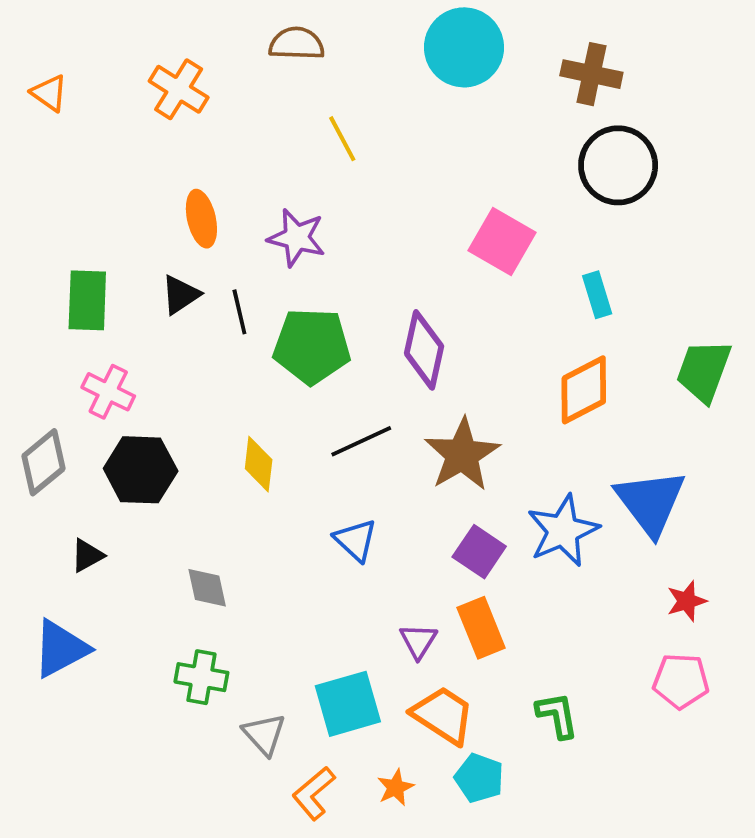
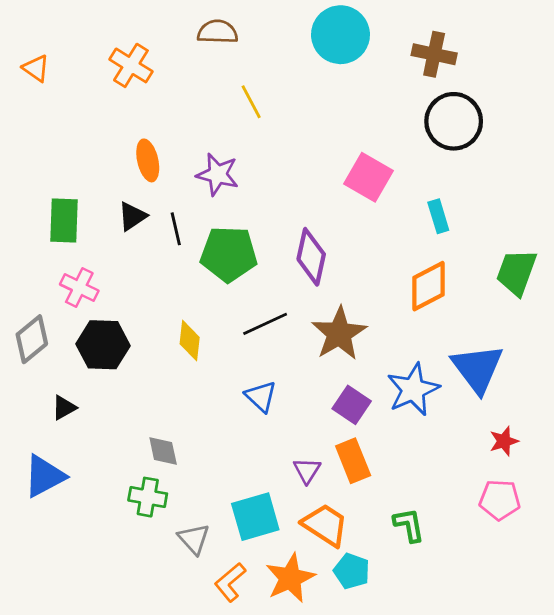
gray diamond: (207, 588) -> (163, 451), moved
orange star: (395, 788) -> (290, 578), size x1.8

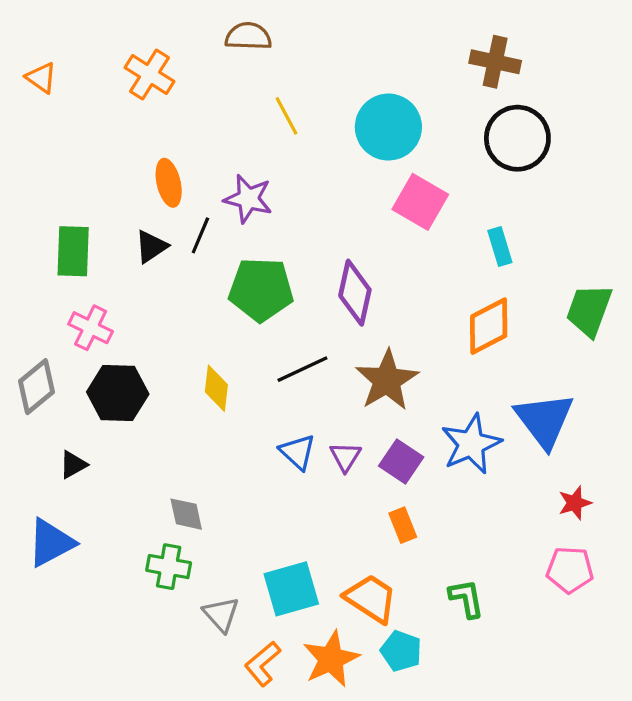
cyan circle: (340, 35) -> (388, 127), moved
black line: (176, 229) -> (200, 235), moved, turned 36
orange rectangle: (353, 461) -> (403, 525), size x0.7
purple triangle: (307, 470) -> (345, 457), moved

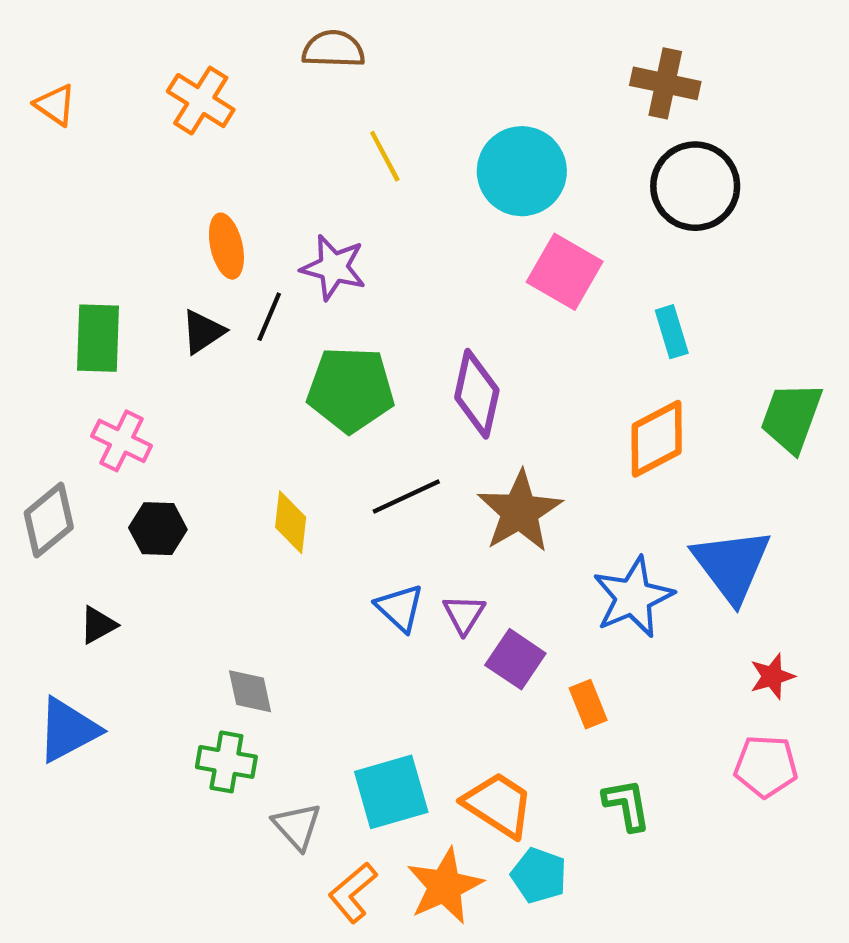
black hexagon: (118, 393) -> (158, 529), size x0.7
purple square: (401, 461) -> (515, 659), moved
orange rectangle: (403, 525) -> (588, 704), moved

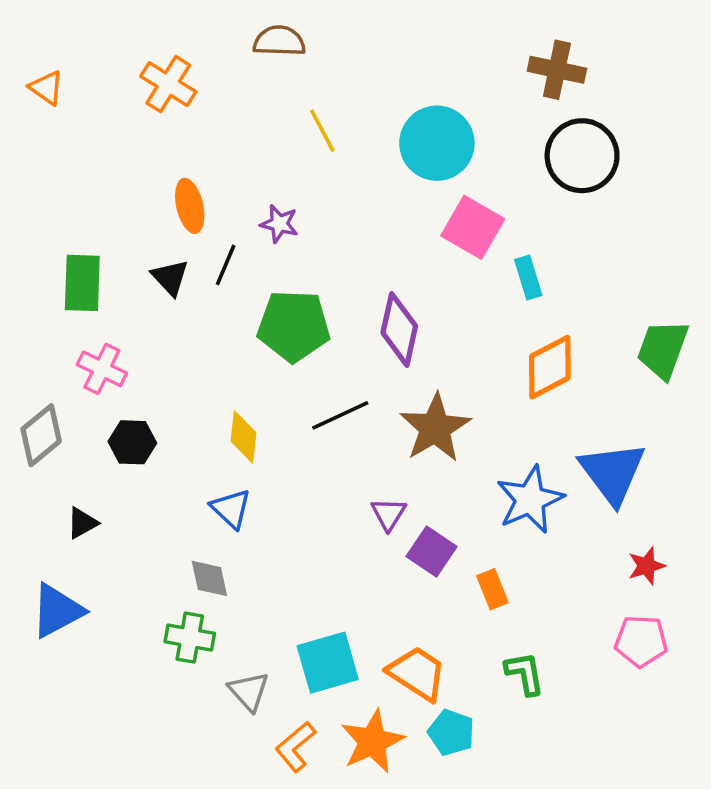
purple star: (333, 267) -> (279, 224), size x0.7
black triangle: (203, 332) -> (170, 278), turned -39
cyan rectangle: (672, 332) -> (528, 278), moved
blue triangle: (400, 608) -> (231, 509), moved

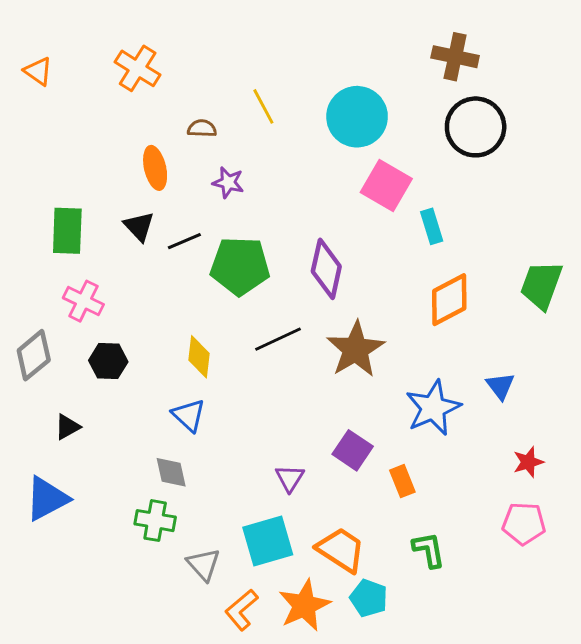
brown semicircle: (279, 41) -> (202, 128), moved, size x0.7
black line: (226, 265) -> (184, 241), moved, turned 44
blue triangle: (612, 473) -> (500, 386), size x0.5
purple triangle: (389, 514) -> (290, 478), moved

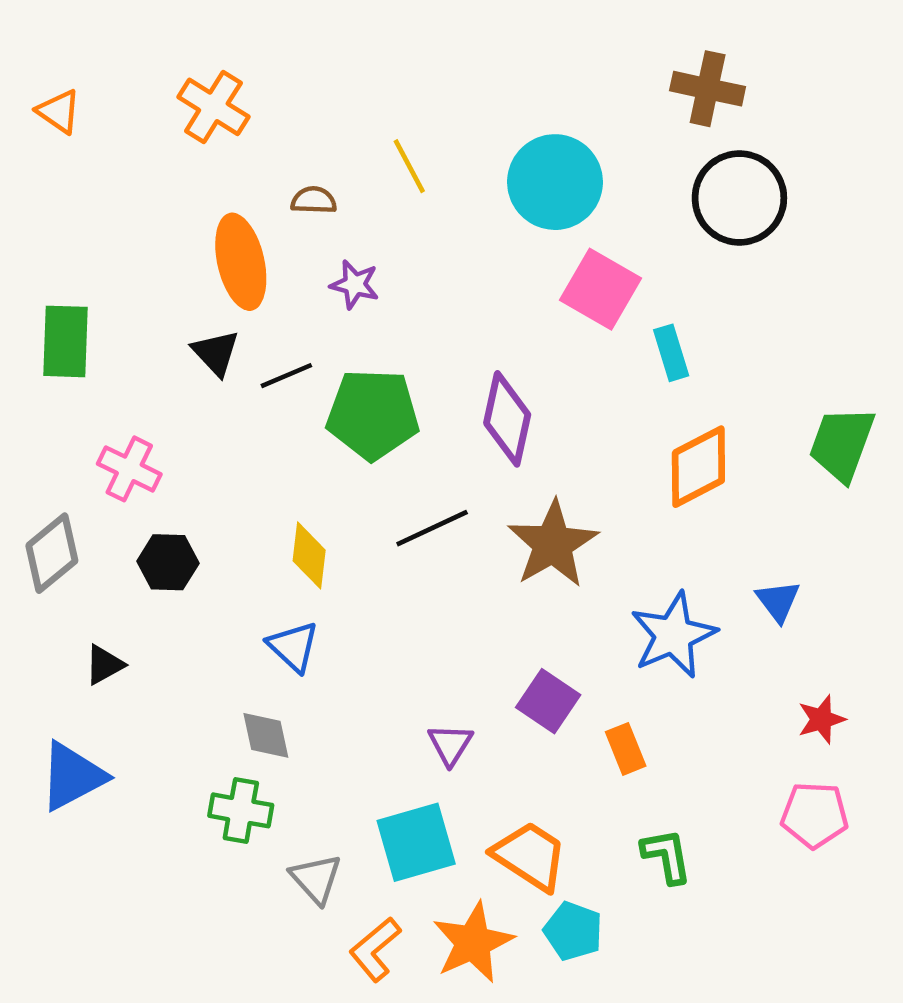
orange ellipse: (155, 168) -> (241, 262), size x1.4
green rectangle: (67, 231) -> (66, 341), moved

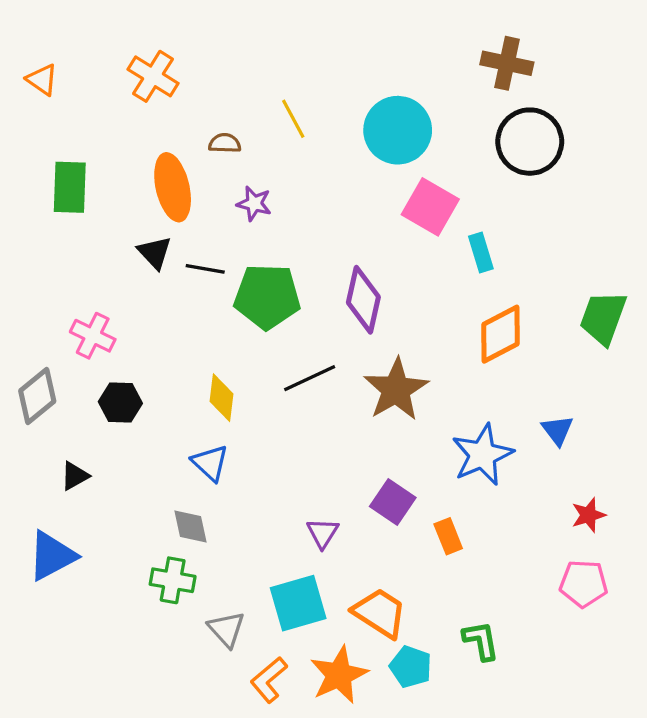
green rectangle: (66, 341) -> (70, 187), moved
black line: (286, 376) -> (205, 269), turned 33
green L-shape: (667, 856) -> (481, 641), moved

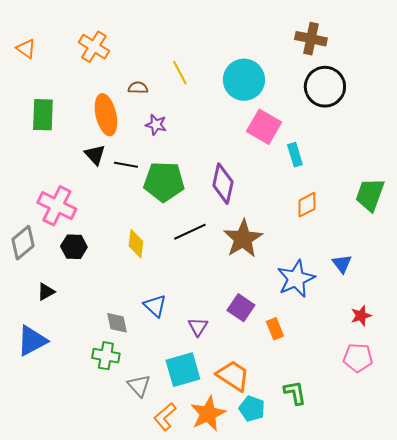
orange diamond: (500, 334) -> (307, 205), size x0.7
pink cross: (93, 336) -> (57, 206), size x1.4
blue triangle: (210, 463) -> (155, 306), moved

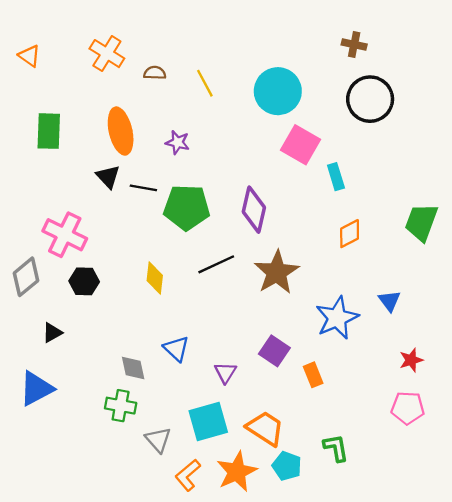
brown cross: (311, 39) -> (354, 44), size x0.7
brown semicircle: (138, 88) -> (155, 73), moved

